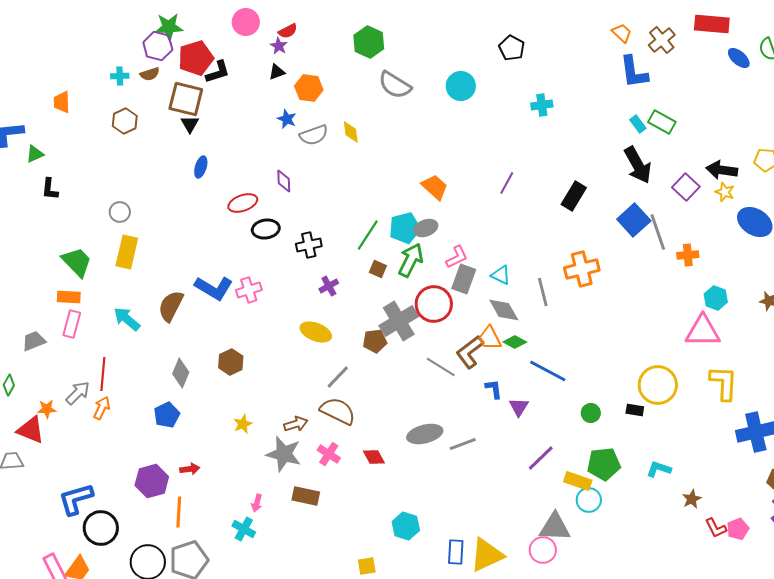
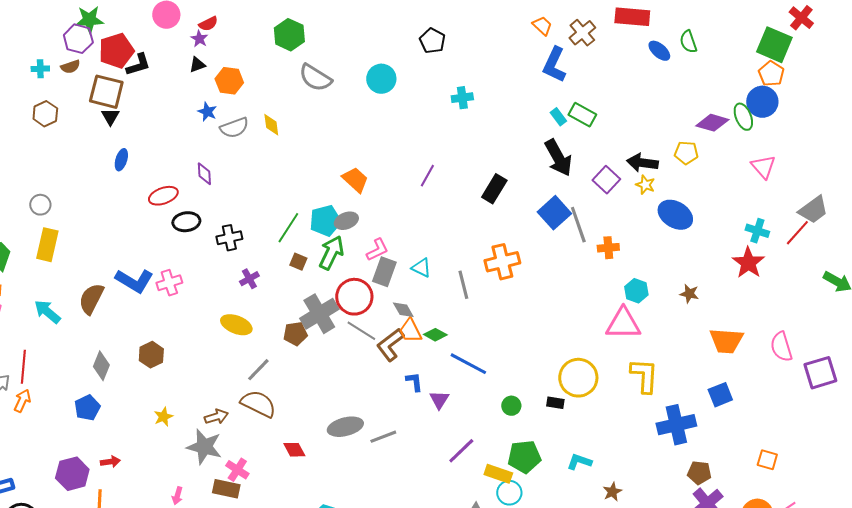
blue L-shape: (634, 72) -> (554, 65), turned 33
gray diamond: (504, 310) -> (403, 310), moved, size x0.7
gray line: (441, 367) -> (361, 331), moved
pink cross: (329, 454) -> (237, 470), moved

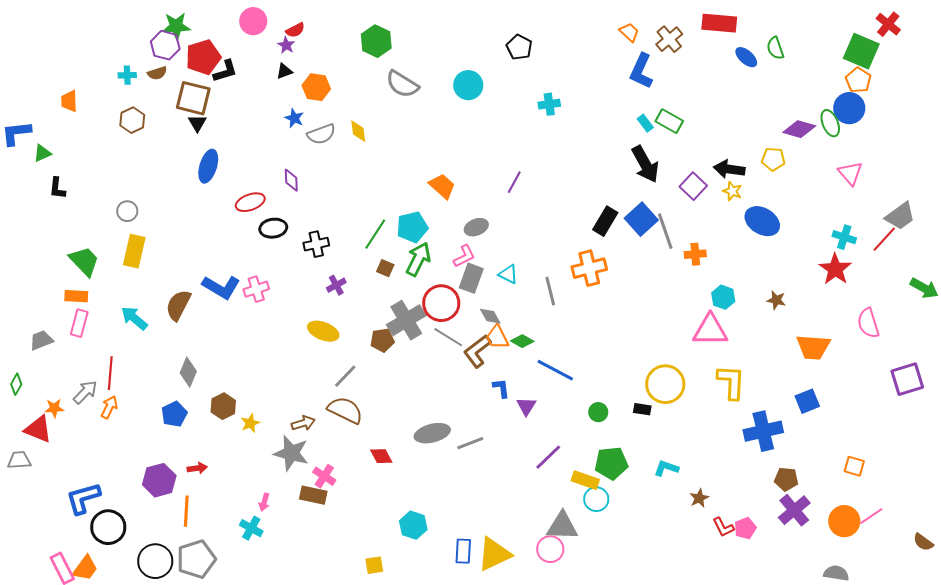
blue ellipse: (121, 160) -> (208, 166), size x1.5
black rectangle: (494, 189) -> (605, 221), moved
gray ellipse: (346, 221) -> (476, 227), moved
pink semicircle: (781, 347) -> (868, 323), moved
brown hexagon: (151, 355) -> (223, 406), moved

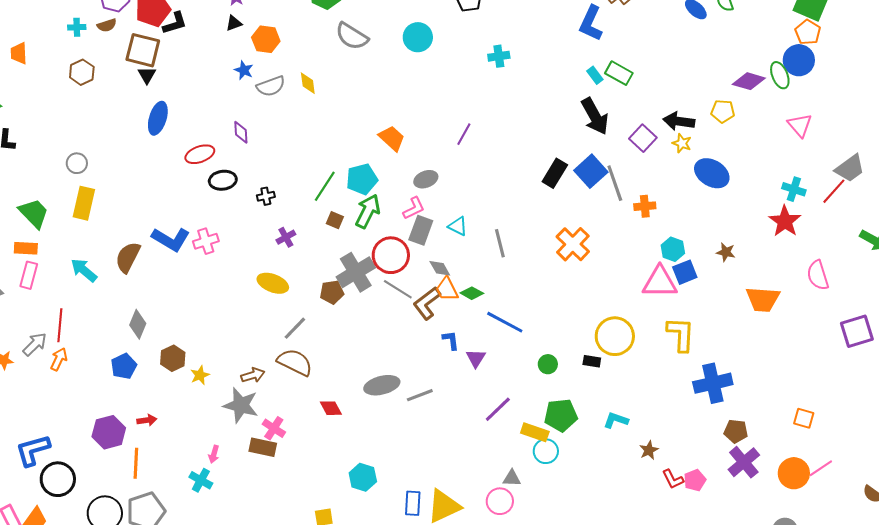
black cross: (316, 244) -> (266, 196), size x0.7
orange cross: (589, 268) -> (573, 244), moved, turned -32
blue square: (807, 401) -> (685, 272), moved
gray triangle: (562, 526) -> (512, 478), size x0.6

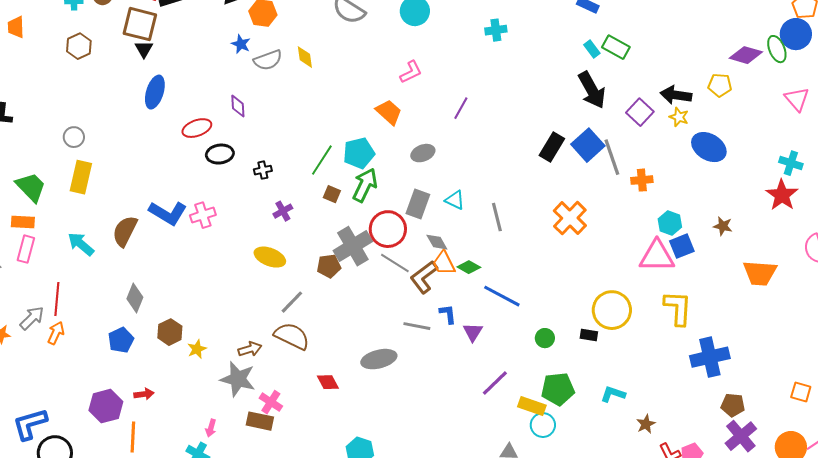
pink L-shape: (414, 208) -> (411, 72), moved
gray line: (420, 395) -> (417, 326), moved, turned 32

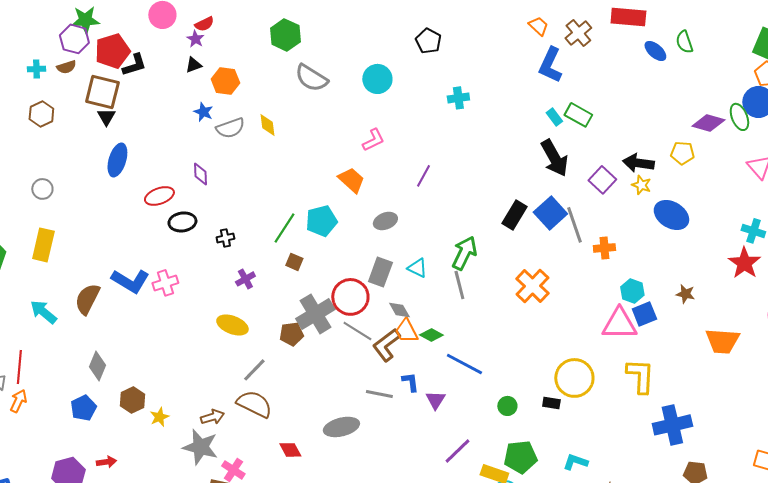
gray circle: (74, 137) -> (42, 189), moved
green arrow: (365, 185) -> (464, 253), moved

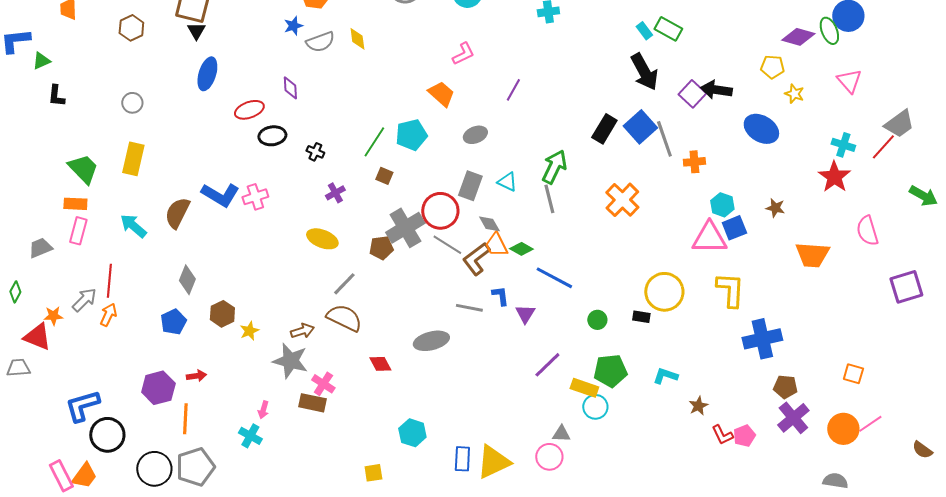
blue star: (203, 112) -> (293, 26), turned 30
black arrow: (638, 163) -> (716, 90), moved
yellow star: (641, 185) -> (794, 94), moved
black cross: (225, 238) -> (315, 152), turned 36

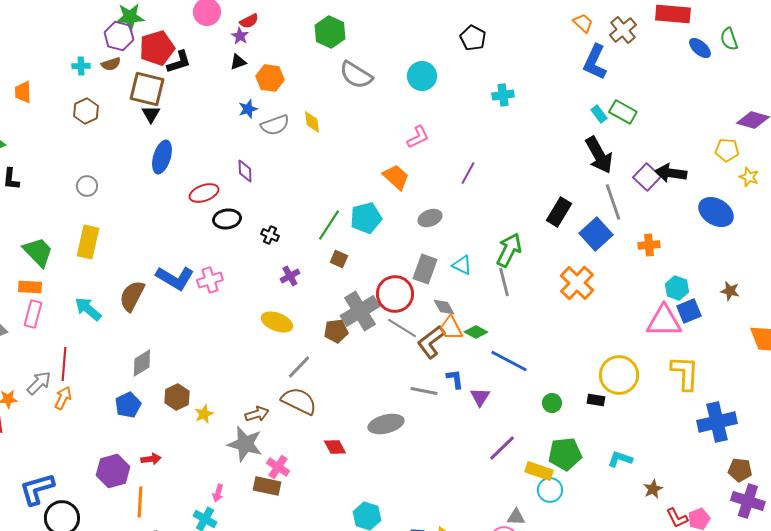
blue square: (640, 127) -> (596, 234), moved
gray line: (664, 139) -> (613, 202), moved
gray diamond: (187, 280) -> (142, 363), turned 36
purple cross: (793, 418) -> (748, 501), turned -32

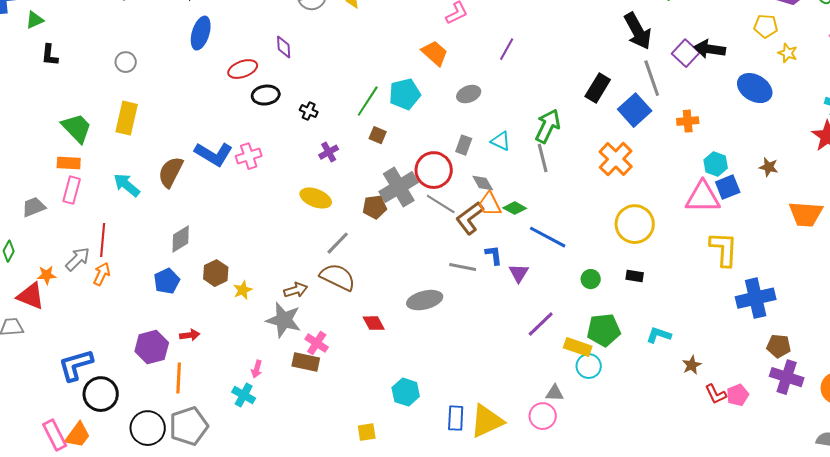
gray rectangle: (425, 269) -> (464, 145), size x0.7
yellow circle: (619, 375) -> (635, 224), moved

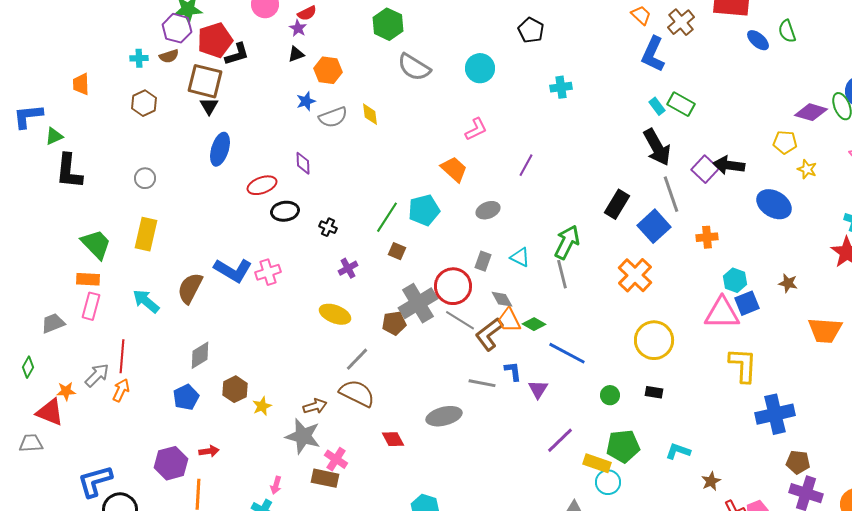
black L-shape: (50, 55) -> (69, 171), size x1.6

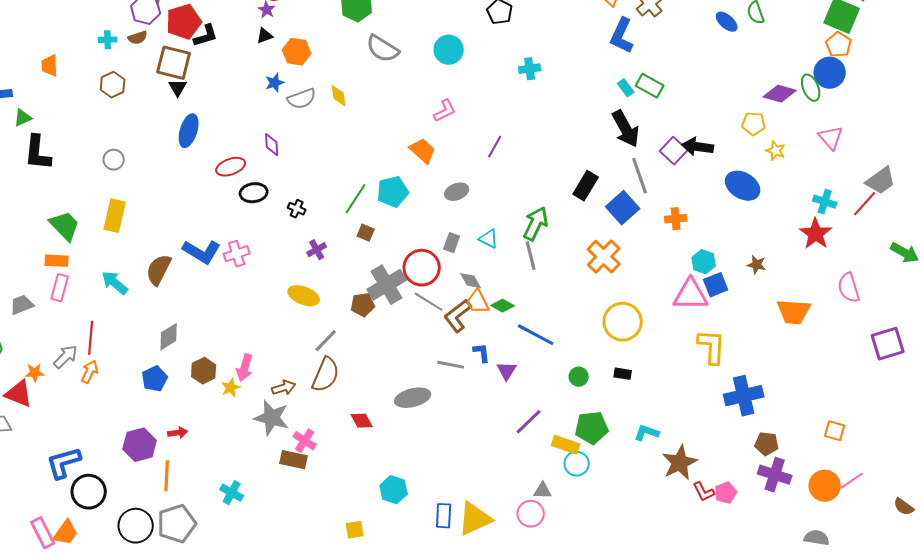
brown semicircle: (357, 393) -> (326, 375), turned 87
brown star: (711, 481) -> (680, 463), size x1.8
pink arrow: (276, 485) -> (245, 368), moved, size x1.5

